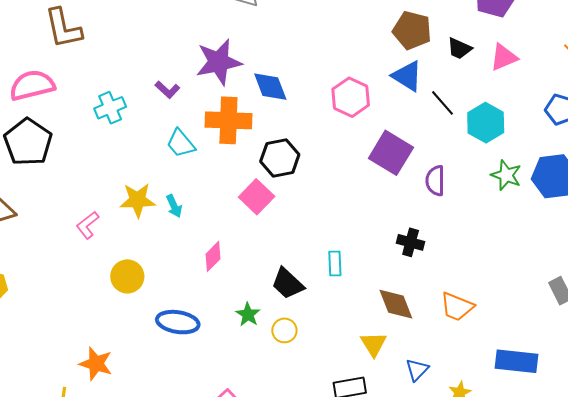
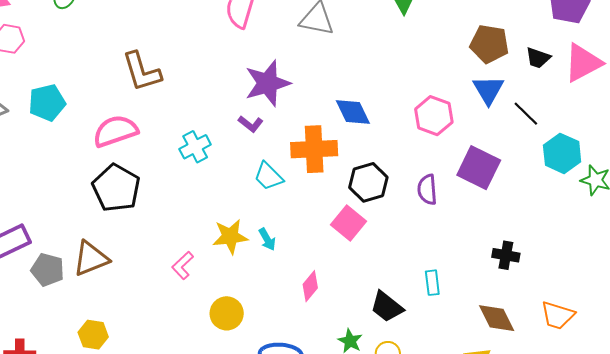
pink triangle: (504, 57) -> (583, 63), size x1.4
purple star: (219, 62) -> (267, 83), moved
blue triangle: (407, 76) -> (488, 90), turned 32
cyan hexagon: (486, 123) -> (562, 153), moved
purple semicircle: (435, 181) -> (427, 190), moved

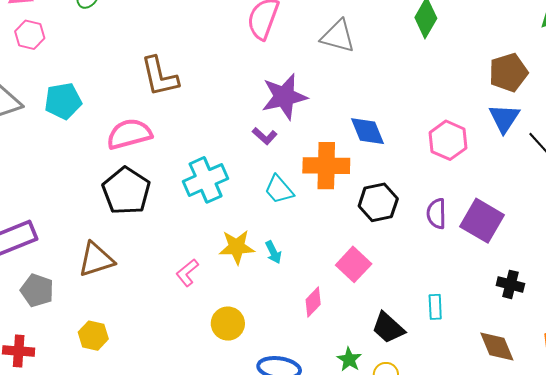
brown pentagon: (489, 44) -> (508, 72), turned -30
cyan cross: (195, 147) -> (206, 180), moved, size x1.4
purple square: (479, 168) -> (482, 221), moved
pink square: (349, 223) -> (354, 264), moved
gray pentagon: (48, 270) -> (37, 290), moved

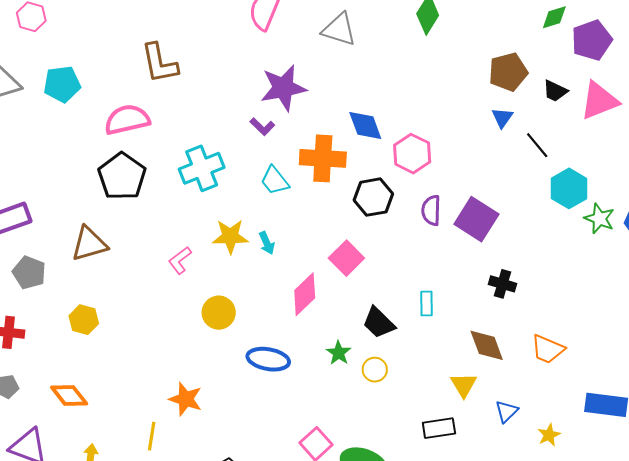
blue triangle: (504, 118) -> (502, 118), size x0.7
pink hexagon: (448, 140) -> (412, 154), moved
pink diamond: (313, 302) -> (305, 294), size x1.4

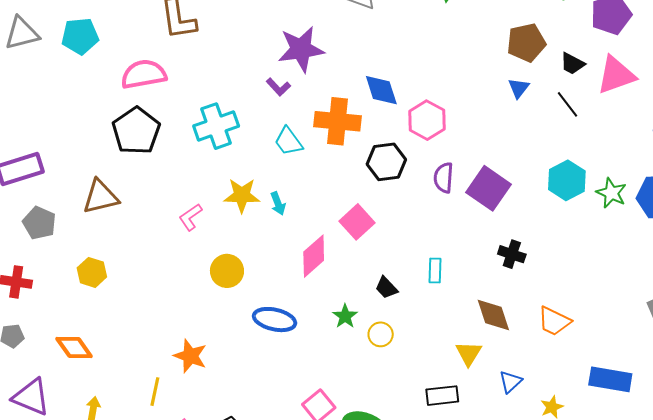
black line: (537, 145) -> (568, 104), moved
cyan hexagon: (569, 188) -> (567, 180), moved
black trapezoid: (379, 323) -> (386, 288), size x0.7

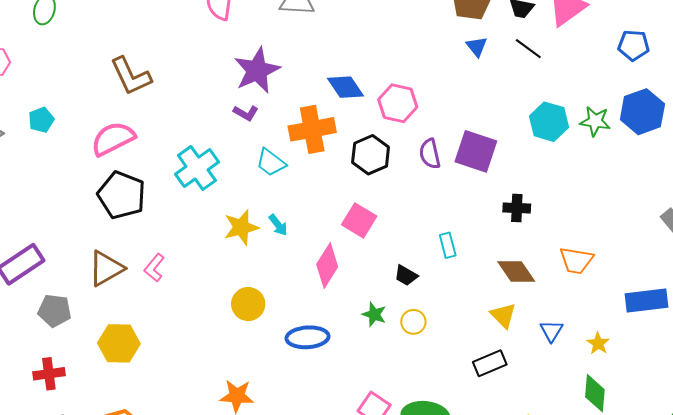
cyan pentagon: (80, 36) -> (41, 120), size x0.7
pink L-shape: (190, 217) -> (154, 268), moved
yellow hexagon: (92, 272) -> (119, 343), size x1.4

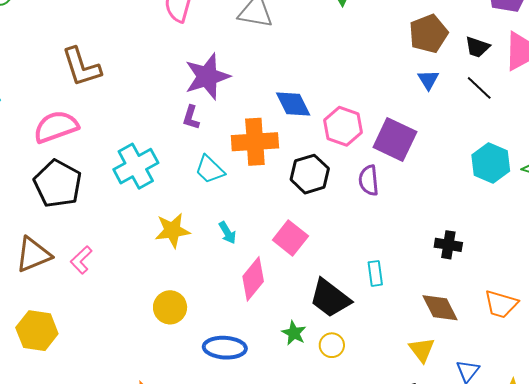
purple L-shape: (246, 113) -> (191, 117), turned 70
purple square: (476, 151) -> (395, 140), moved
cyan arrow: (278, 225) -> (227, 233), moved
black trapezoid: (406, 275) -> (330, 298), size x1.8

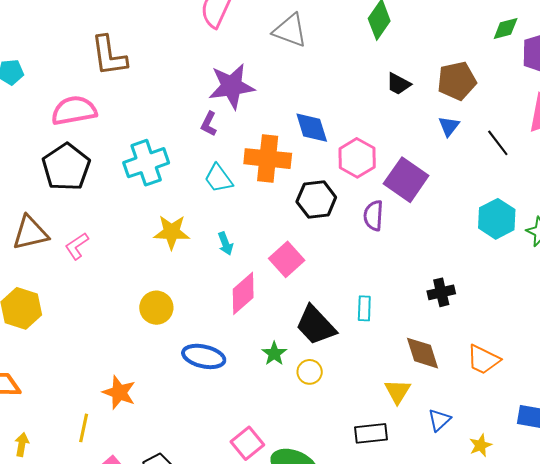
black trapezoid: (477, 47) -> (398, 84), moved
black cross: (448, 245) -> (441, 292), turned -32

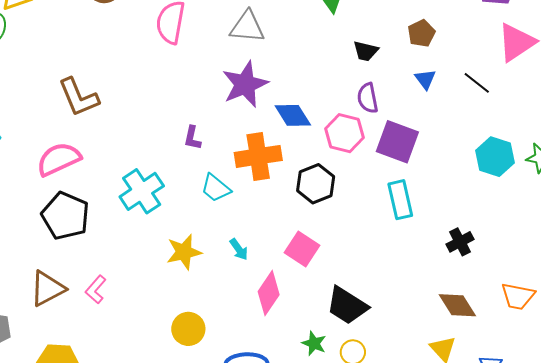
brown pentagon: (457, 81) -> (421, 33), size x0.7
purple star: (232, 86) -> (245, 84), moved
purple semicircle: (373, 216) -> (368, 98), moved
cyan rectangle: (364, 308) -> (400, 200), moved, size x1.5

